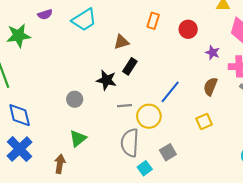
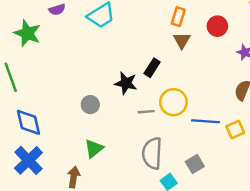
green star: (18, 36) -> (27, 33), turned 30
brown triangle: (121, 42) -> (182, 40), moved, turned -42
blue line: (170, 92) -> (206, 121), moved, turned 55
yellow circle: (149, 116) -> (173, 102), moved

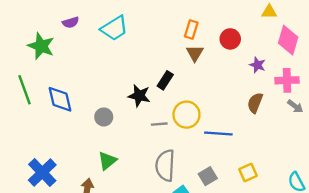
blue diamond: (28, 122) -> (60, 99), moved
yellow square: (235, 130) -> (248, 173), moved

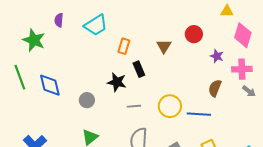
purple semicircle: (71, 22) -> (59, 20), turned 112
orange rectangle: (191, 29) -> (124, 46), moved
black rectangle: (165, 80) -> (139, 69), turned -56
yellow circle: (186, 115) -> (170, 106), moved
blue line: (218, 134) -> (199, 114), moved

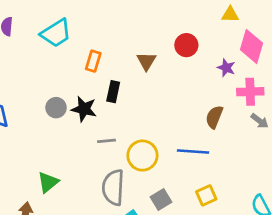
purple star: (217, 56) -> (226, 68), moved
black rectangle: (139, 69) -> (113, 92), turned 35
gray circle: (87, 100) -> (56, 108), moved
yellow circle: (170, 106) -> (142, 156), moved

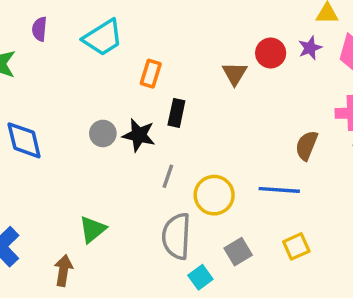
brown triangle: (146, 61) -> (235, 74), moved
purple star: (226, 68) -> (310, 48), moved, turned 30
gray line: (107, 141) -> (168, 176), turned -66

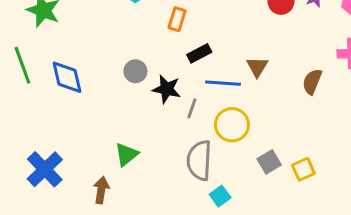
brown triangle: (235, 74) -> (257, 67), moved
black rectangle: (176, 113) -> (199, 53), turned 50
black star: (139, 135) -> (167, 89), moved
blue line: (279, 190) -> (223, 83), moved
gray square: (238, 252) -> (269, 162), moved

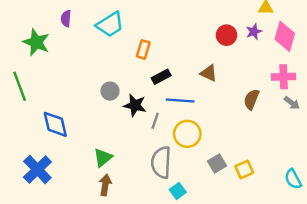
brown triangle: (257, 67) -> (209, 73), moved, turned -36
blue diamond: (67, 77) -> (55, 124), moved
brown arrow: (101, 190) -> (105, 185), moved

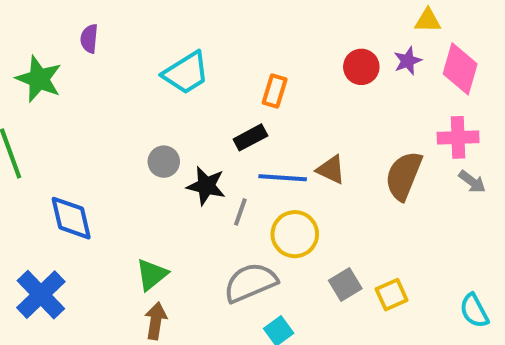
cyan trapezoid: (110, 24) -> (186, 73), moved
orange rectangle: (143, 49) -> (275, 91), moved
brown triangle: (209, 73) -> (331, 170), moved
brown semicircle: (251, 99) -> (404, 176), size x1.4
gray semicircle: (161, 162) -> (250, 283), turned 64

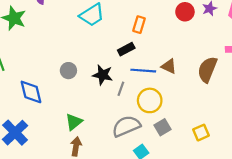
gray circle: (164, 162) -> (68, 71), moved
gray square: (345, 285) -> (163, 127), moved

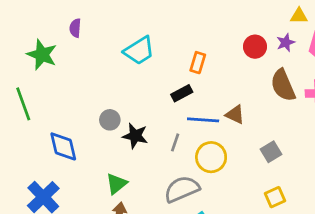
brown semicircle: (207, 69) -> (283, 85), moved, turned -45
black star: (103, 75) -> (135, 136), moved
gray square: (163, 127) -> (271, 152), moved

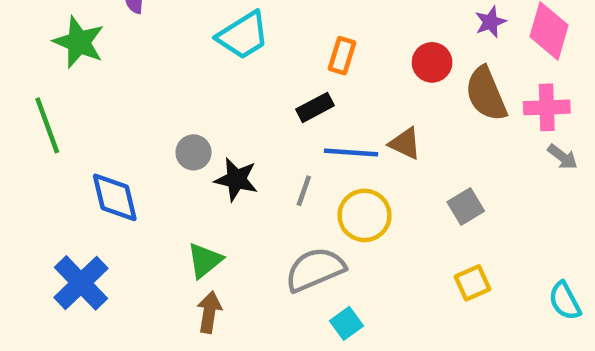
red circle: (255, 47) -> (432, 62), moved

